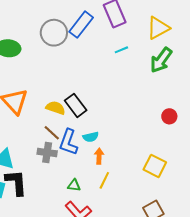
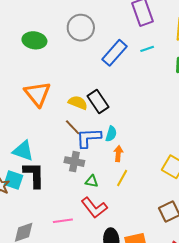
blue rectangle: (81, 25) -> (115, 53), moved
cyan semicircle: (91, 137) -> (111, 134), turned -63
blue L-shape: (68, 142) -> (89, 138), turned 64
gray cross: (47, 153) -> (74, 162), moved

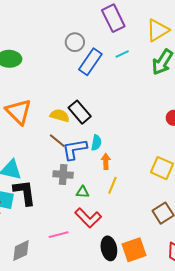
gray circle: (81, 28) -> (75, 42), moved, size x0.7

